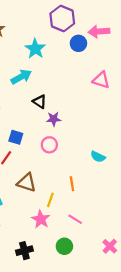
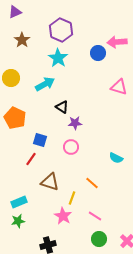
purple hexagon: (62, 19) -> (61, 30), moved
orange line: (72, 184) -> (92, 183), turned -40
green circle: (64, 246) -> (99, 239), moved

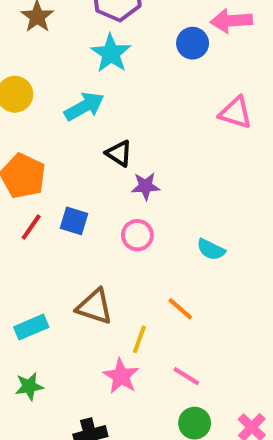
cyan semicircle: (116, 158) -> (211, 249), moved
red line: (31, 159) -> (31, 227), moved
cyan rectangle: (19, 202) -> (31, 327), moved

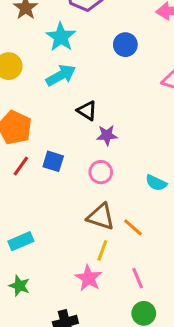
blue circle: (193, 43) -> (125, 45), moved
cyan star: (111, 53) -> (61, 37), moved
brown triangle: (94, 307) -> (101, 217), moved
pink line: (186, 376) -> (138, 278), turned 35
green star: (29, 386) -> (19, 286), turned 30

